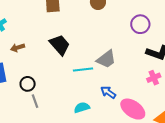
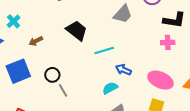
gray trapezoid: (106, 59) -> (123, 14), moved
pink cross: (154, 78) -> (168, 42), moved, turned 32
blue arrow: (108, 92) -> (123, 70), moved

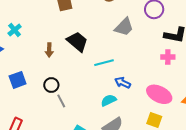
brown arrow: (36, 41) -> (49, 50), moved, turned -64
blue square: (18, 71) -> (18, 80), size x0.7

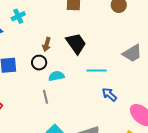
gray trapezoid: (124, 27) -> (132, 53), moved
black circle: (51, 85) -> (39, 63), moved
cyan semicircle: (109, 100) -> (56, 76), moved

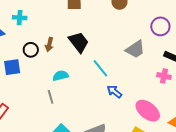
cyan cross: (18, 16) -> (20, 18), turned 32
black circle: (39, 63) -> (31, 50), moved
cyan line: (97, 70) -> (100, 68), turned 54

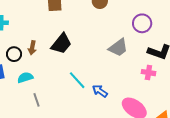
black trapezoid: (79, 42) -> (61, 44), turned 80
cyan line: (100, 68) -> (77, 80), moved
cyan semicircle: (61, 76) -> (25, 77), moved

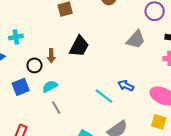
cyan line: (77, 80) -> (104, 96), moved
gray line: (36, 100) -> (56, 108), moved

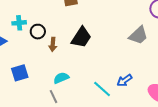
black circle: (35, 65) -> (38, 32), moved
cyan semicircle: (50, 86) -> (61, 78), moved
blue arrow: (126, 86) -> (125, 80), turned -63

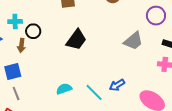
brown arrow: (53, 44) -> (21, 45), moved
cyan semicircle: (61, 78) -> (64, 89), moved
gray line: (53, 97) -> (16, 93), moved

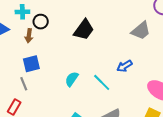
blue square: (13, 72) -> (31, 64), moved
blue arrow: (117, 85) -> (124, 66), moved
cyan semicircle: (64, 89) -> (72, 79), turned -35

